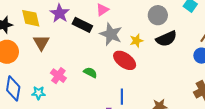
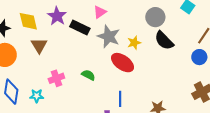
black semicircle: (166, 39) -> (164, 41), turned 70
pink cross: (58, 76) -> (56, 78), turned 35

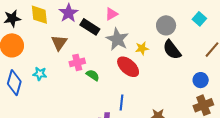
brown triangle: (39, 45) -> (59, 43), moved
blue circle: (199, 57) -> (201, 80), moved
pink cross: (56, 78) -> (77, 62), moved
cyan star: (37, 96) -> (40, 74), moved

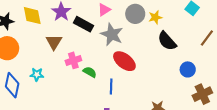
gray circle: (166, 25) -> (135, 14), moved
yellow star: (142, 48) -> (155, 17), moved
blue circle: (201, 80) -> (188, 69), moved
blue line: (121, 102) -> (111, 87), moved

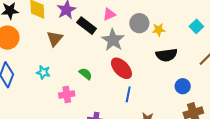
black semicircle: (167, 41) -> (167, 55), turned -65
pink cross: (73, 60) -> (67, 95), moved
cyan star: (37, 74) -> (43, 72), moved
blue line: (111, 87) -> (128, 94), moved

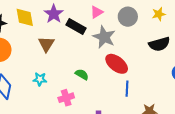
yellow star: (159, 30) -> (159, 14), moved

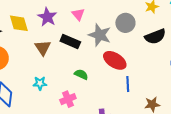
pink triangle: (97, 12) -> (78, 14), moved, turned -32
gray circle: (128, 17) -> (125, 23), moved
black rectangle: (76, 27) -> (70, 41), moved

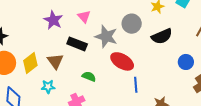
yellow diamond: (19, 23) -> (30, 63), moved, turned 70
brown triangle: (43, 48) -> (55, 61), moved

